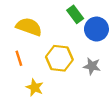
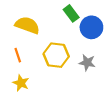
yellow star: (35, 87) -> (21, 83), moved

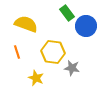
gray star: (87, 63) -> (72, 68), moved
yellow star: (21, 83) -> (36, 78), moved

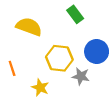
blue circle: (86, 26) -> (97, 51), moved
orange line: (17, 52) -> (12, 68), moved

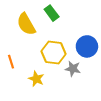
green rectangle: (75, 14) -> (52, 13), moved
yellow semicircle: (29, 27) -> (26, 24), turned -140

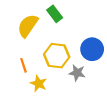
yellow semicircle: (26, 24) -> (28, 26), turned 65
orange line: (11, 62) -> (23, 65), moved

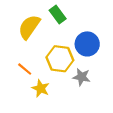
blue circle: (92, 49) -> (87, 44), moved
orange line: (23, 65) -> (25, 69), turned -32

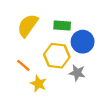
green rectangle: (58, 14) -> (62, 26), moved, turned -49

